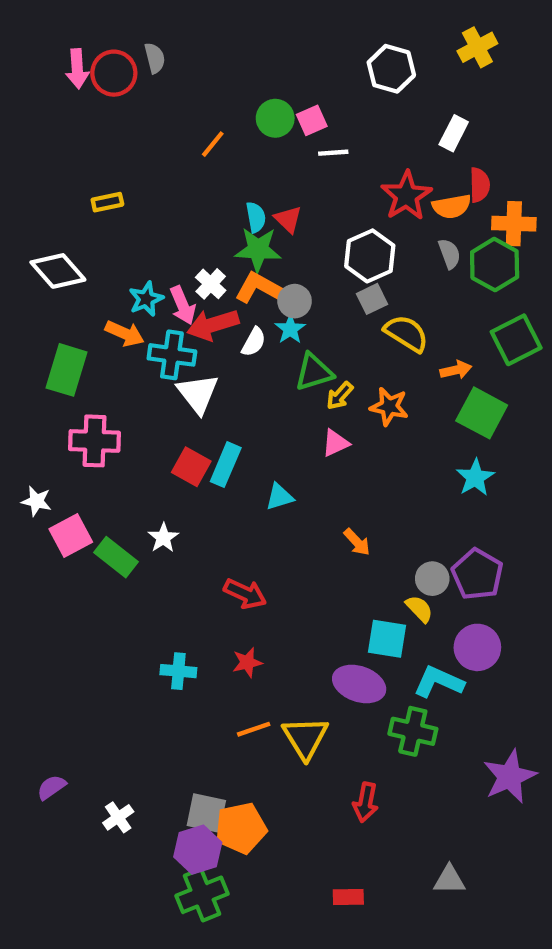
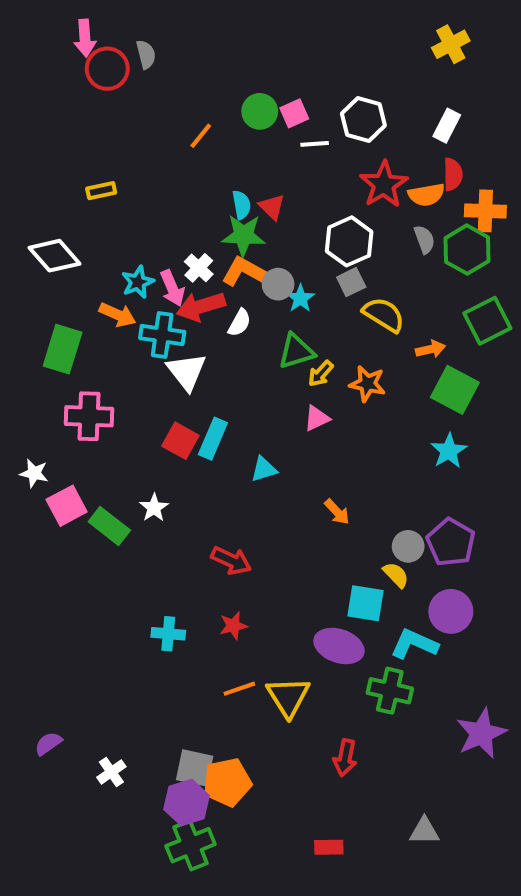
pink arrow: (77, 69) -> (85, 38), moved
white hexagon: (391, 69) -> (363, 119), moved
white rectangle: (454, 133) -> (447, 126), moved
cyan star: (290, 329) -> (300, 298), moved

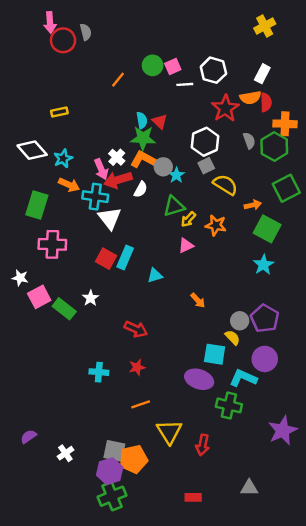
orange semicircle: (426, 195) -> (250, 98), moved
cyan star: (138, 282) -> (63, 158), moved
yellow triangle: (288, 697) -> (169, 432), moved

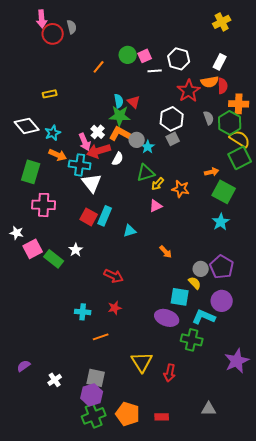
yellow semicircle: (225, 185) -> (240, 139), moved
orange line: (141, 404) -> (101, 337), moved
orange pentagon: (133, 459) -> (128, 414), moved, turned 30

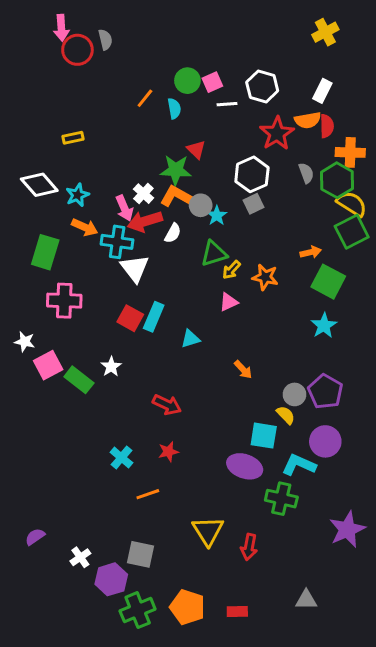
cyan semicircle: (119, 101) -> (174, 108), moved
cyan cross: (83, 312) -> (121, 458), turned 35
purple hexagon: (92, 395) -> (111, 579), moved

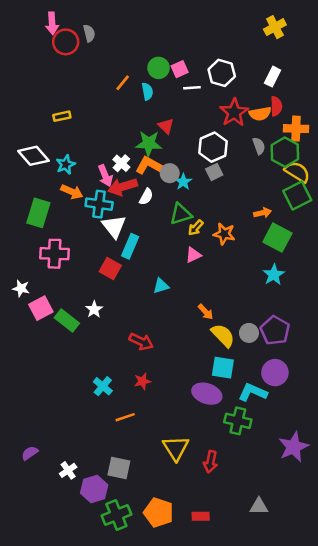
orange semicircle: (308, 120) -> (260, 114), moved
cyan rectangle: (154, 317) -> (130, 246), moved
yellow semicircle: (286, 415) -> (223, 335), moved, size x1.5

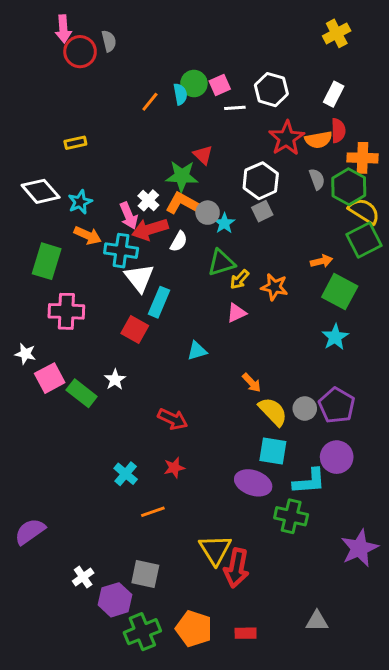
cyan semicircle: (147, 91) -> (180, 94), moved
cyan L-shape: (253, 392) -> (309, 481), turned 152
purple semicircle: (30, 453) -> (30, 531), moved, size x1.5
red arrow: (211, 462) -> (236, 568), moved, size x1.4

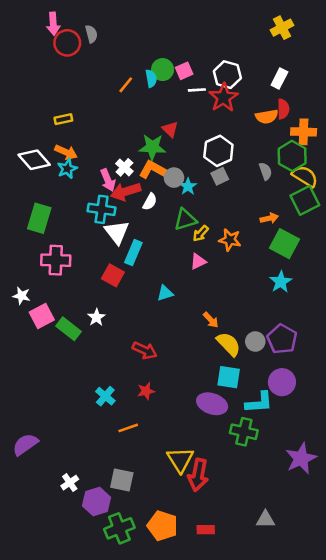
red star: (287, 138) -> (224, 98), moved
gray semicircle: (317, 179) -> (265, 171), moved
orange arrow: (88, 235) -> (66, 152), moved

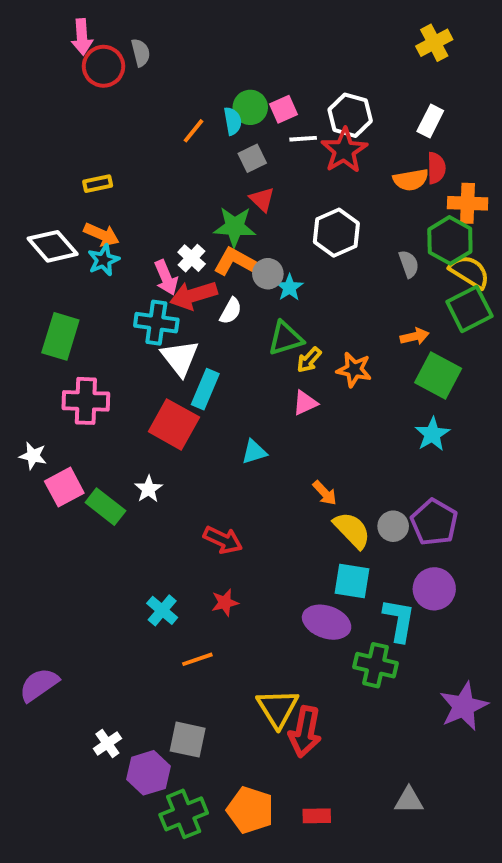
gray square: (220, 176) -> (252, 158), moved
red square: (113, 275) -> (174, 424), size x1.4
cyan L-shape: (259, 402) -> (399, 620), turned -76

